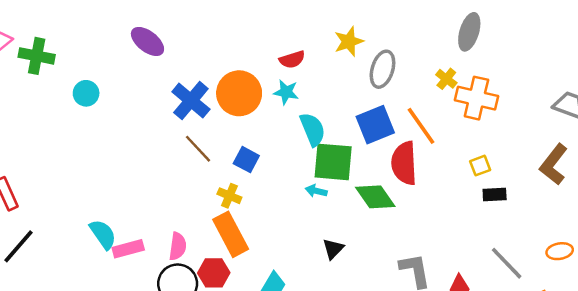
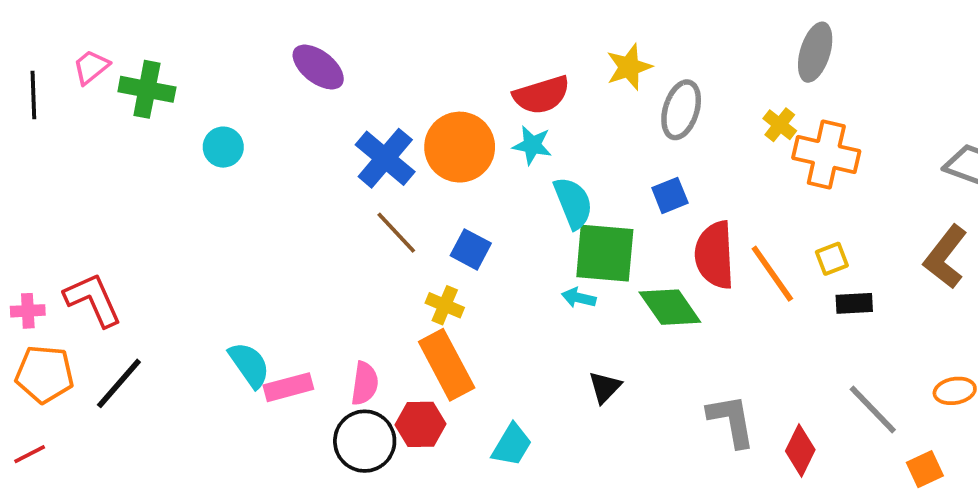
red semicircle: (292, 60) -> (542, 95), size x1.4
blue square: (375, 125) -> (670, 195), size x0.6
orange line: (421, 126) -> (772, 274), moved

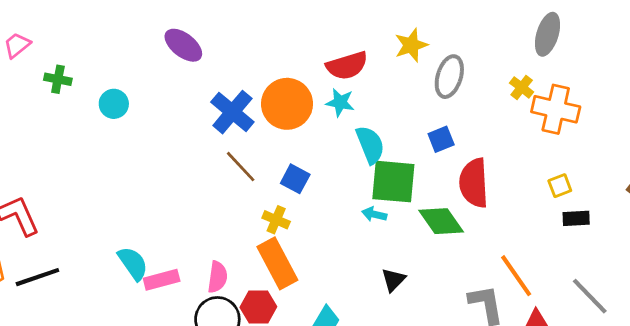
green cross: (147, 89) -> (58, 79), moved, size x0.7
orange line: (772, 274) -> (516, 276), moved
black line: (119, 383) -> (37, 277), turned 30

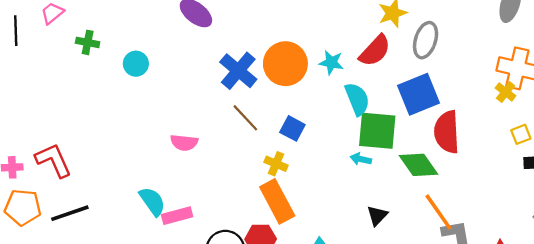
red semicircle: (347, 66) -> (375, 51), moved, turned -30
yellow cross: (522, 87) -> (506, 92), moved
blue square: (441, 139) -> (418, 94), size x1.8
orange line: (516, 276) -> (438, 212), moved
pink semicircle: (217, 277) -> (184, 143), moved, turned 88

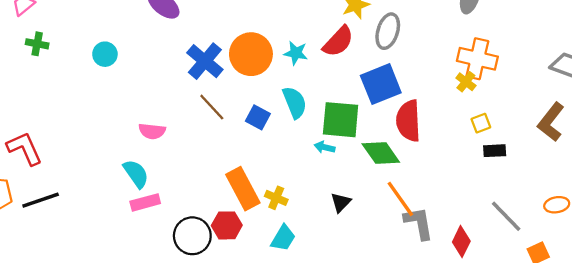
green cross: (88, 42) -> (37, 44), moved
cyan semicircle: (357, 99) -> (295, 102), moved
yellow cross: (276, 164) -> (276, 198), moved
cyan semicircle: (152, 201) -> (136, 174), moved

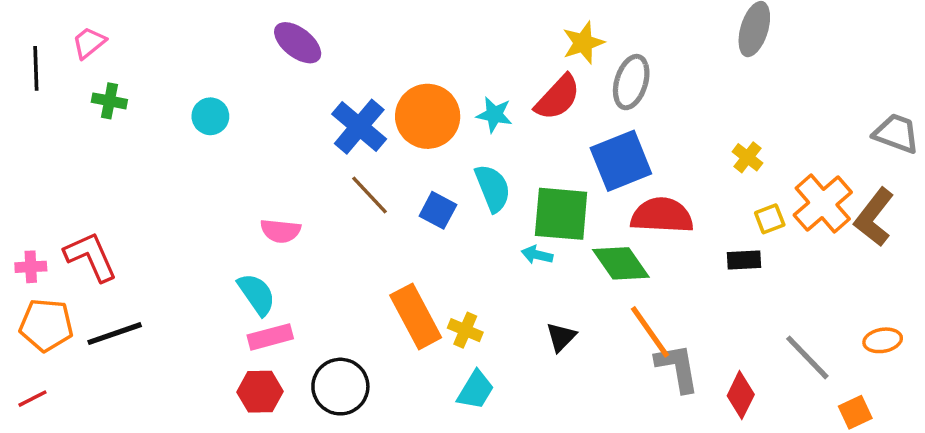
orange cross: (477, 59) -> (823, 204), moved, turned 36
red semicircle: (408, 121) -> (662, 215), turned 96
black rectangle: (495, 151) -> (744, 260), moved
red hexagon: (227, 225) -> (260, 392), moved

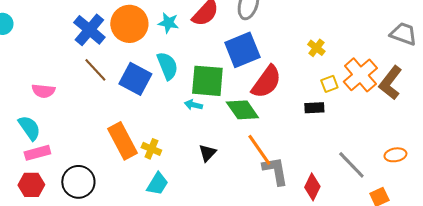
blue square: (438, 210) -> (135, 79), size x1.5
red semicircle: (662, 215) -> (266, 82), turned 123

